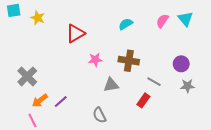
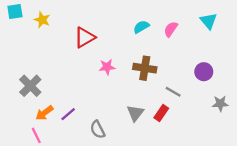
pink semicircle: (162, 21) -> (171, 29), moved
gray triangle: (111, 85) -> (135, 113), moved, turned -42
gray star: (187, 86) -> (220, 104), moved
gray semicircle: (99, 115) -> (98, 130), moved

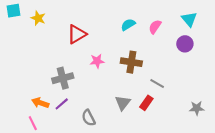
purple circle: (204, 72) -> (185, 44), moved
gray cross: (30, 86) -> (63, 78), moved, turned 30
gray star: (220, 104) -> (197, 108), moved
orange arrow: (44, 113) -> (40, 103), turned 56

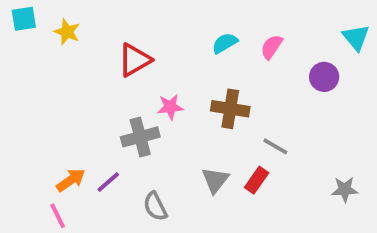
cyan triangle: (189, 19) -> (356, 37), moved
gray cross: (63, 78) -> (140, 137), moved
orange arrow: (40, 103) -> (71, 180), turned 126

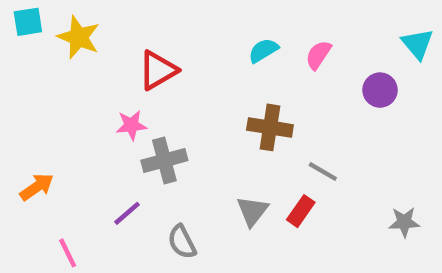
yellow star: (67, 32) -> (79, 37), size x1.4
pink star: (170, 107) -> (131, 125), moved
orange arrow: (71, 180) -> (37, 187), moved

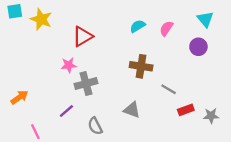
cyan triangle: (417, 44) -> (205, 19), moved
gray triangle: (252, 211) -> (132, 110), turned -48
red rectangle: (301, 211) -> (186, 110), moved, turned 35

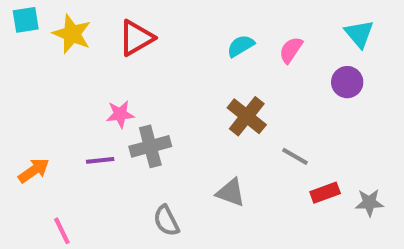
red triangle: (83, 36) -> (136, 38), moved
brown cross: (141, 66) -> (247, 116), turned 30
purple line: (66, 111) -> (100, 160), moved, turned 35

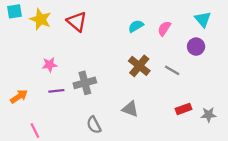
red triangle: (136, 38) -> (77, 22), turned -50
pink star: (120, 114) -> (50, 65), moved
gray line: (295, 156) -> (172, 70), moved

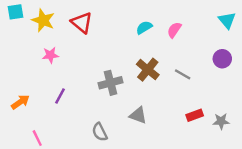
cyan triangle: (203, 19) -> (227, 20), moved
purple circle: (196, 47) -> (222, 59), moved
pink star: (50, 65) -> (50, 55), moved
gray cross: (85, 83) -> (110, 83), moved
purple line: (56, 91) -> (60, 96), turned -56

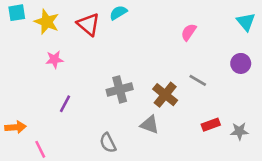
cyan semicircle: (144, 27) -> (118, 13), moved
brown cross: (148, 70) -> (165, 95), moved
orange arrow: (20, 102) -> (15, 127), moved, turned 30

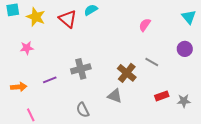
pink star: (55, 60) -> (27, 48), moved
gray cross: (120, 89) -> (81, 69), moved
purple line: (65, 104) -> (50, 80), turned 40
orange arrow: (15, 127) -> (19, 87), moved

